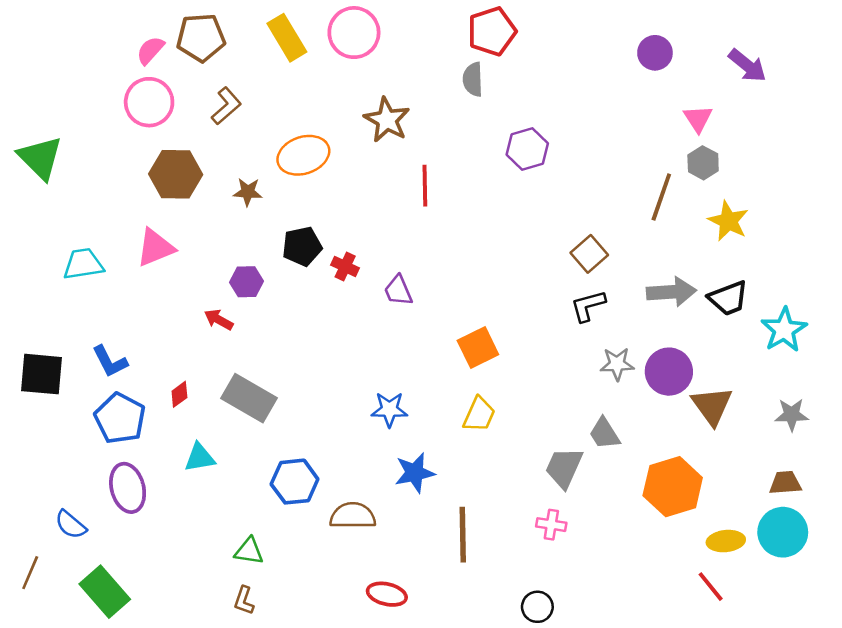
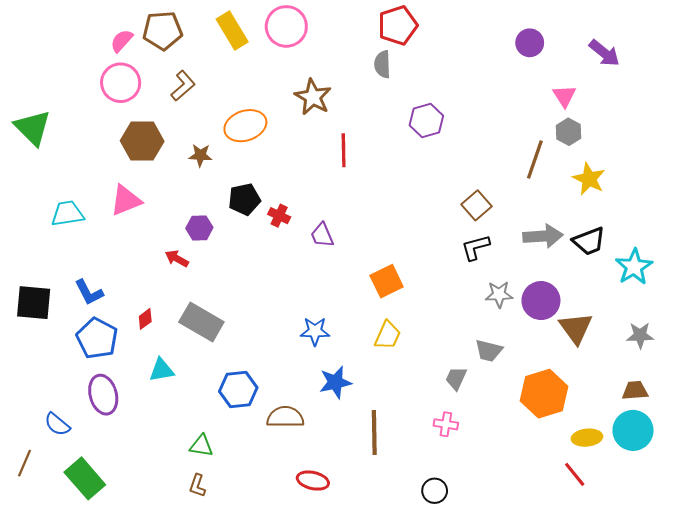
gray trapezoid: (604, 434) -> (489, 351), turned -44
gray trapezoid: (564, 468) -> (456, 378), size x0.7

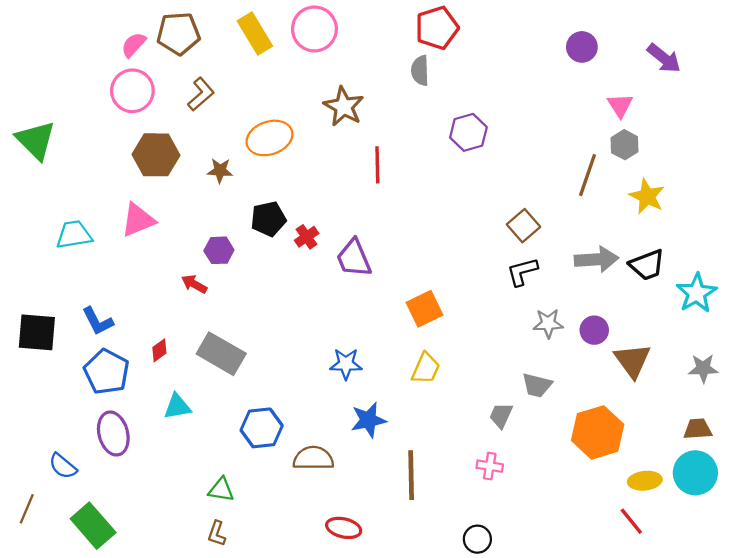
red cross: (279, 216) -> (307, 237), turned 30
purple trapezoid: (322, 235) -> (354, 258), size x1.4
purple circle: (541, 301) -> (594, 330), size x0.7

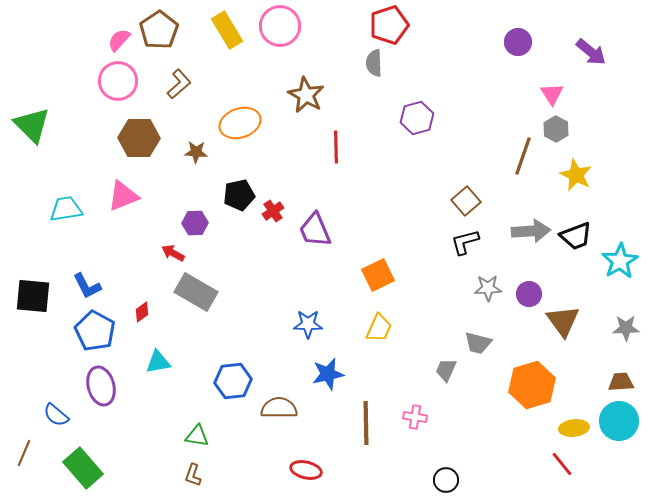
brown pentagon: (178, 33) -> (159, 30), turned -30
gray rectangle: (221, 354) -> (196, 292), moved
pink cross: (490, 466) -> (415, 417), moved
black circle: (477, 539) -> (446, 480), moved

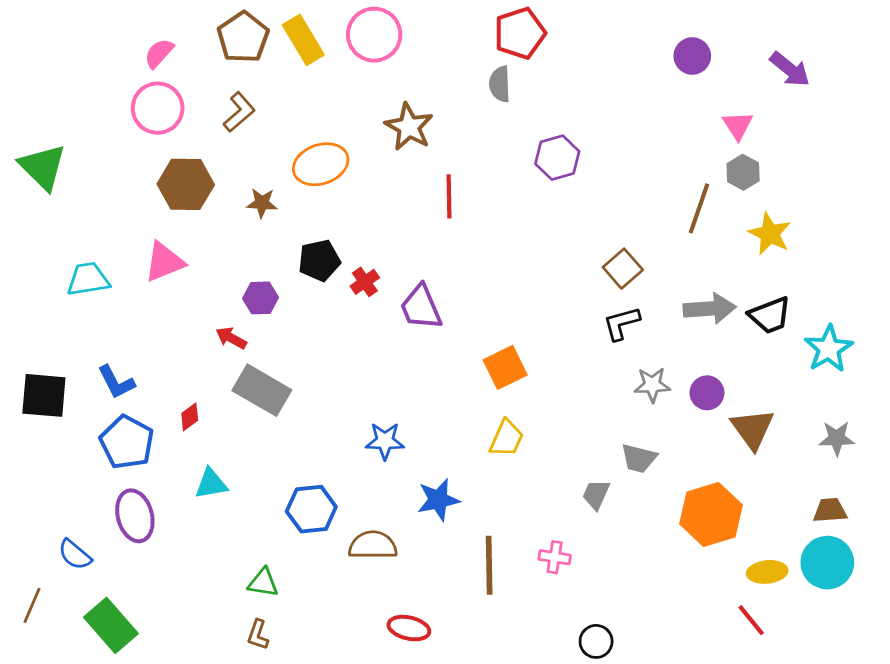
brown pentagon: (159, 30) -> (243, 37), moved
blue star: (308, 324) -> (385, 441), moved

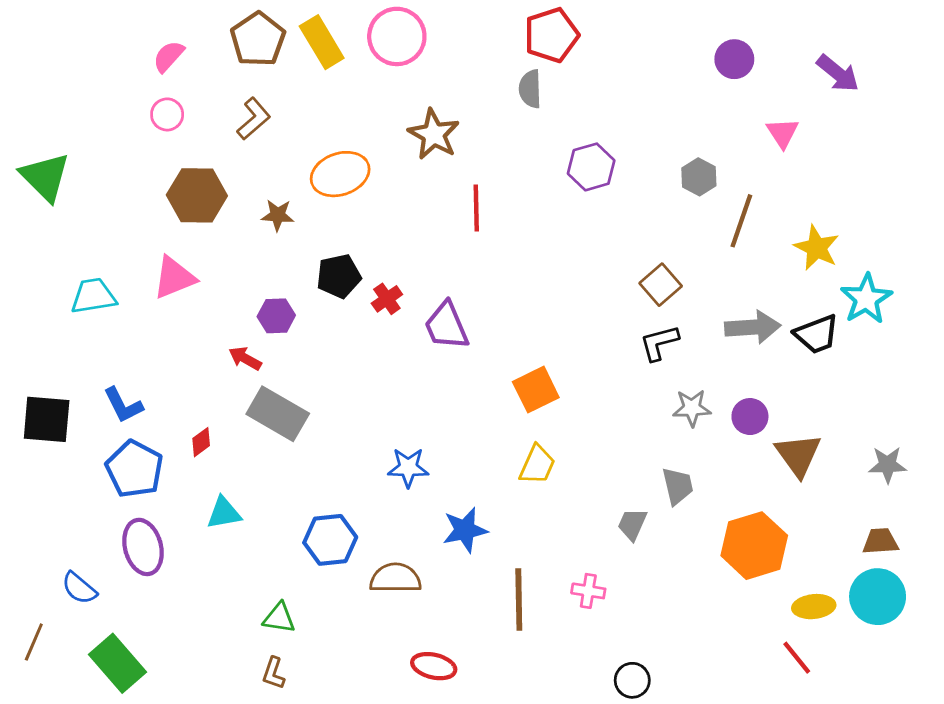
pink circle: (158, 108) -> (167, 114), size x0.6
gray hexagon: (743, 172) -> (699, 177), moved
cyan star: (829, 349) -> (866, 299), moved
gray trapezoid: (639, 458) -> (678, 486), turned -117

